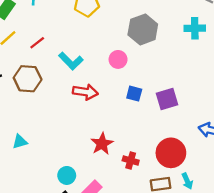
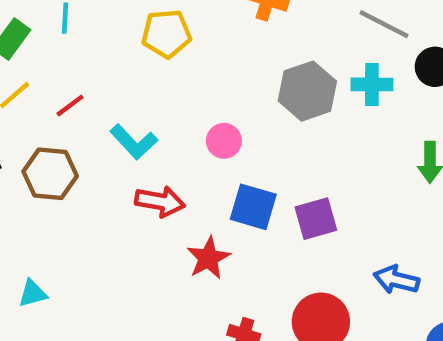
gray hexagon: (143, 29) -> (307, 91), moved
blue square: (134, 94) -> (253, 207), size x1.5
red star: (102, 144) -> (208, 258), moved

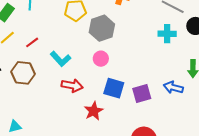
gray hexagon: (307, 91) -> (102, 28), moved
blue arrow: (396, 280) -> (173, 87), moved

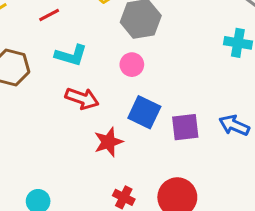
red line: (32, 42) -> (49, 15), moved
cyan L-shape: (61, 59) -> (71, 55), turned -40

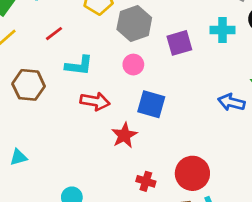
purple square: (185, 127) -> (179, 43), moved

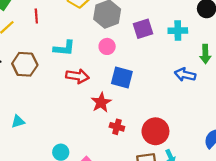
cyan cross: (222, 30) -> (178, 31), moved
red line: (54, 34) -> (36, 16), moved, turned -56
red cross: (146, 181) -> (117, 127), moved

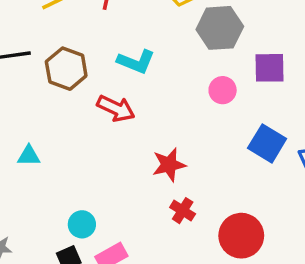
pink circle: (107, 46) -> (223, 90), moved
red arrow: (77, 76) -> (116, 108), moved
blue square: (122, 77) -> (267, 143), moved

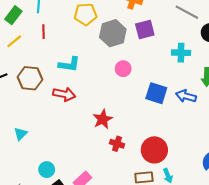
purple square: (270, 68) -> (145, 30), moved
cyan triangle: (29, 156) -> (21, 134), turned -32
cyan circle: (82, 224) -> (47, 170), moved

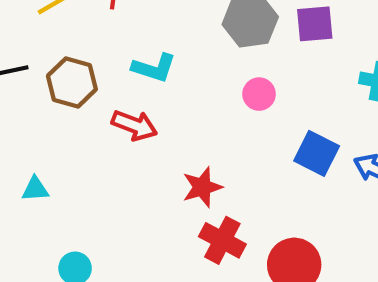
cyan triangle: (21, 134) -> (35, 189), turned 32
red cross: (117, 144) -> (222, 240), size x1.5

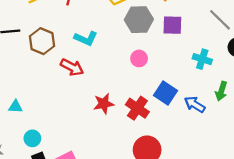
cyan triangle: (35, 189) -> (15, 107), moved
red cross: (222, 240) -> (137, 108), moved

